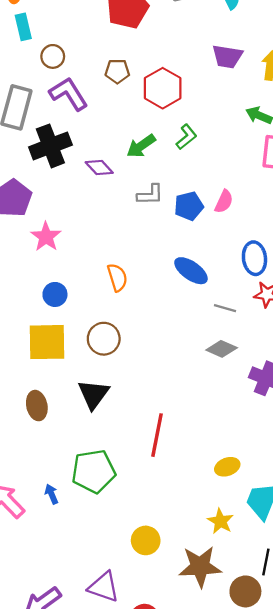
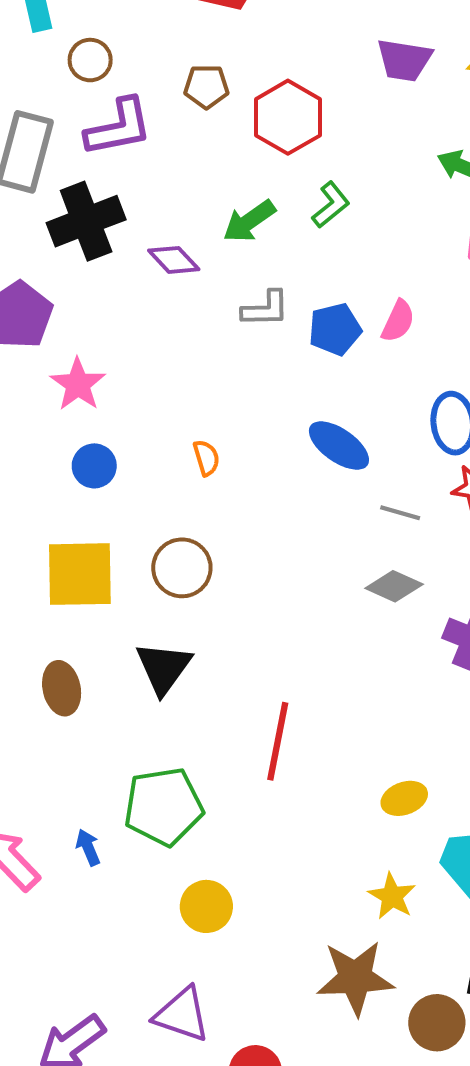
purple L-shape: (69, 94) -> (119, 127), turned 111
orange semicircle: (117, 277) -> (206, 458), size x0.7
blue circle: (55, 294) -> (94, 466), moved
yellow circle: (146, 540) -> (206, 906), moved

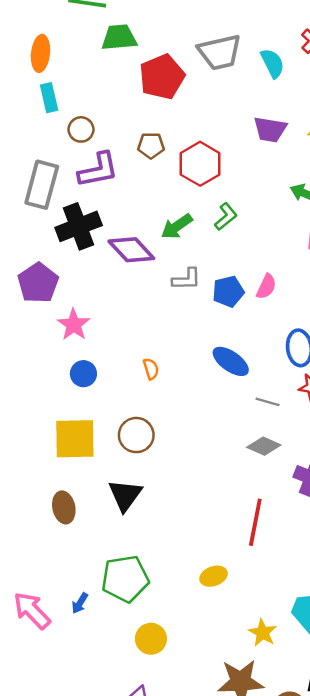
purple diamond: (174, 260) -> (131, 250), size x1.5
red line: (278, 741) -> (255, 522), moved
yellow ellipse: (404, 798) -> (214, 576), moved
blue arrow: (88, 847) -> (80, 603), turned -125

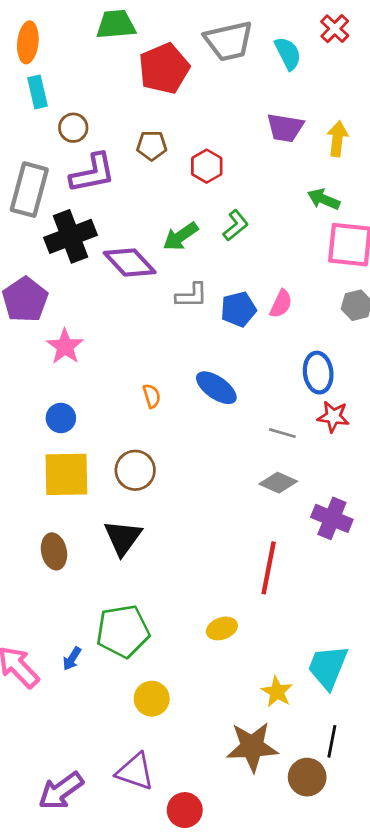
red hexagon: (200, 164) -> (207, 166), size x0.7
blue ellipse: (231, 361) -> (216, 388), moved
blue circle: (83, 374) -> (61, 418), moved

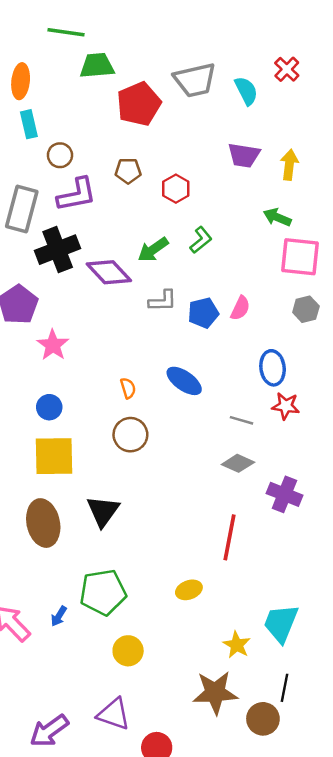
brown circle: (135, 470) -> (130, 435), moved
brown ellipse: (54, 551) -> (43, 523), size x1.5

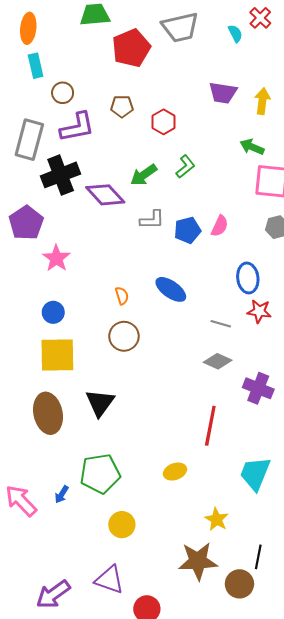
cyan semicircle: (246, 91) -> (235, 33), moved, size x0.7
cyan trapezoid: (281, 623) -> (255, 474), moved

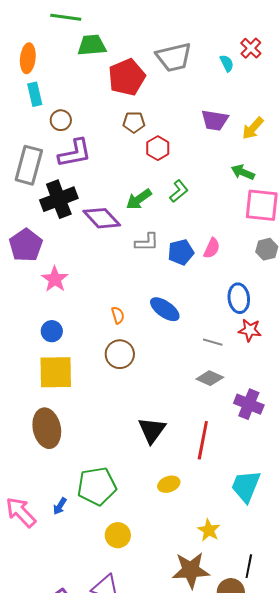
yellow arrow: (262, 101) -> (253, 128), turned -145
brown pentagon: (122, 106) -> (134, 122), moved
black triangle: (100, 403) -> (152, 430), moved

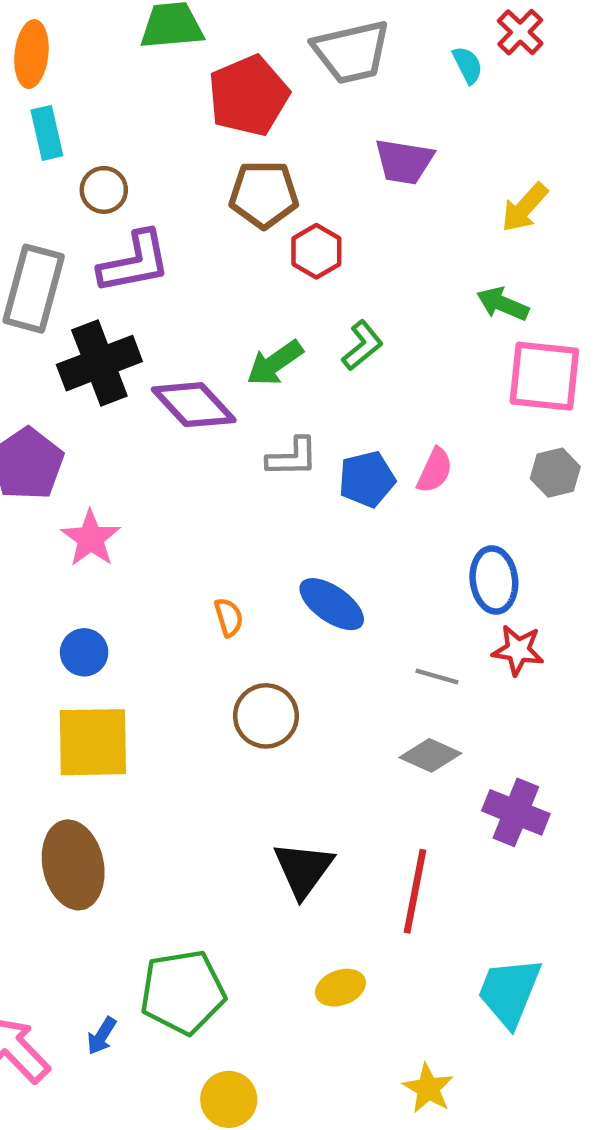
purple trapezoid: (215, 120) -> (404, 161), moved
brown pentagon: (134, 122) -> (264, 194), size x1.4
brown circle: (120, 354) -> (266, 716), moved

